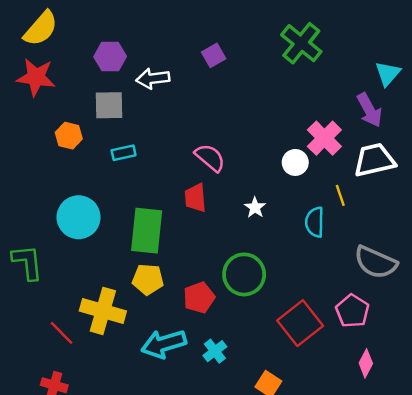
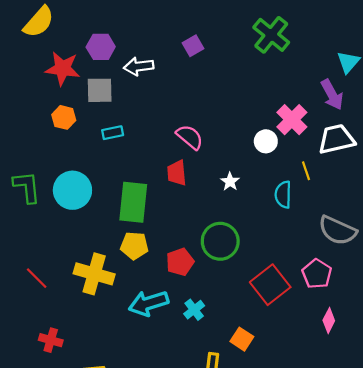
red star: (36, 77) -> (63, 69), moved
green L-shape: (27, 262) -> (27, 187), moved
red line: (61, 333) -> (37, 278), moved

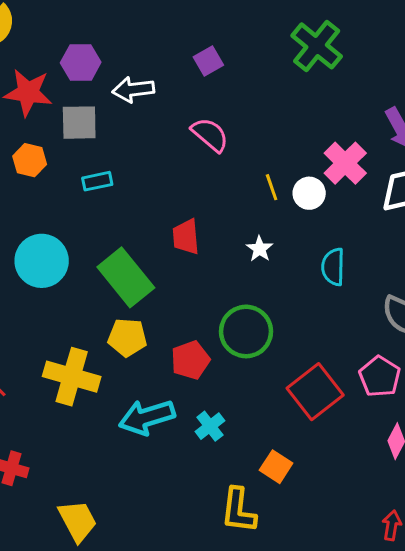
pink semicircle: (190, 137) -> (210, 135), moved
yellow line: (306, 171) -> (272, 187), moved
green rectangle: (133, 202) -> (126, 277), turned -45

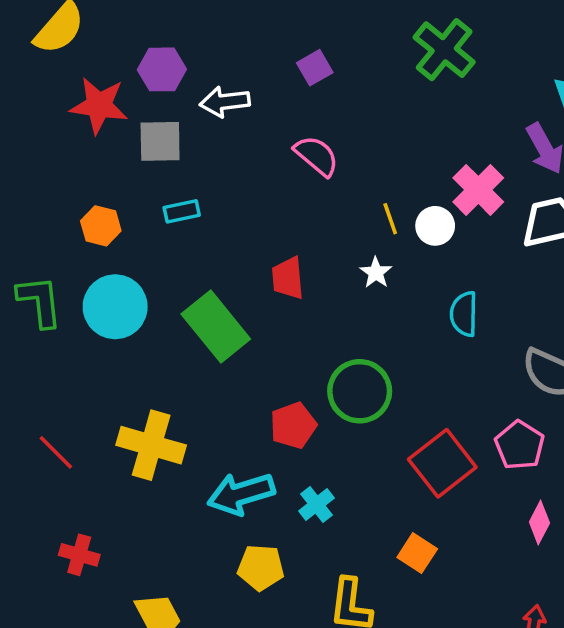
orange hexagon: (30, 160) -> (101, 226), moved
white star: (260, 249) -> (376, 273), moved
yellow pentagon: (127, 337) -> (261, 567), moved
orange square: (276, 467) -> (417, 553), moved

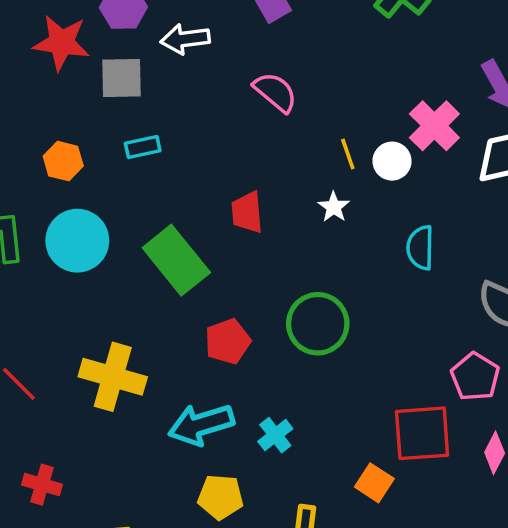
red pentagon: (293, 425) -> (228, 341), moved
red square: (442, 463) -> (422, 433), moved, turned 34

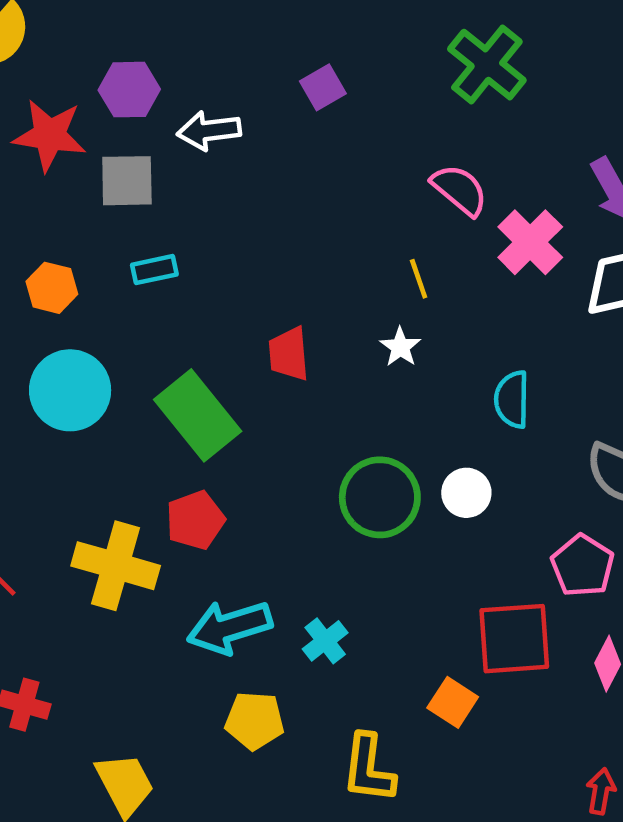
pink semicircle: (275, 92) -> (460, 190), moved
white circle: (392, 161) -> (466, 493), moved
red pentagon: (228, 341) -> (195, 520), moved

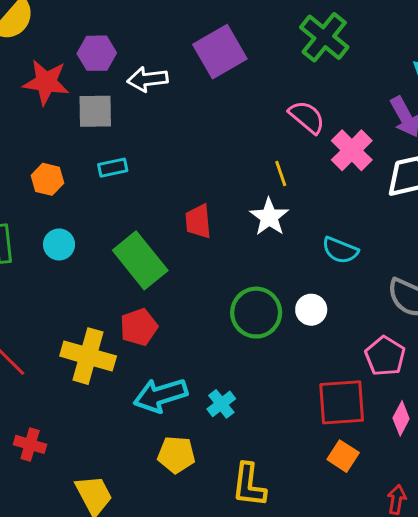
purple square: (323, 87) -> (220, 52), size x1.8
white star: (400, 347) -> (269, 217), size x1.5
cyan circle: (70, 390) -> (59, 244), size x0.6
cyan semicircle: (512, 399) -> (340, 250), turned -69
orange square: (453, 702) -> (343, 456), moved

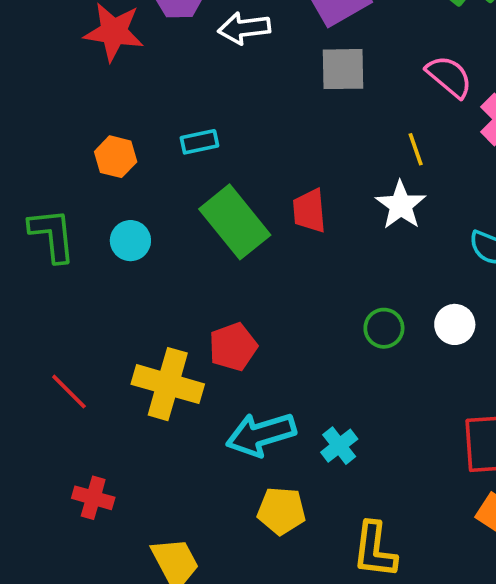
gray square: (95, 111) -> (343, 69), moved
green rectangle: (140, 260) -> (235, 222), moved
green circle: (256, 313) -> (384, 328), size x0.6

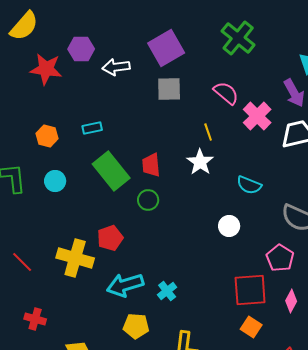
green circle: (384, 328) -> (148, 200), moved

